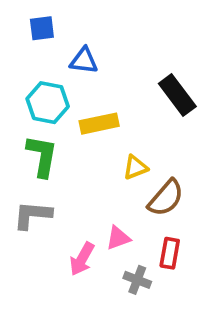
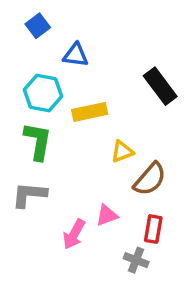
blue square: (42, 28) -> (38, 26), turned -30
gray cross: (137, 280) -> (136, 260), moved

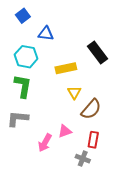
yellow rectangle: (90, 112) -> (66, 68), moved
yellow triangle: (122, 152) -> (74, 92), turned -40

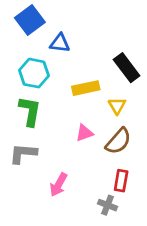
blue square: (23, 16) -> (30, 20), size x1.5
yellow triangle: (74, 92) -> (117, 106), moved
pink triangle: (65, 131) -> (84, 133), moved

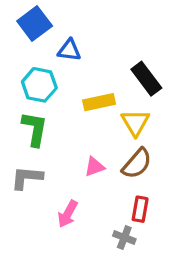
yellow triangle: (117, 106) -> (135, 123), size x1.4
pink triangle: (84, 133) -> (94, 167), moved

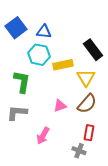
blue square: (35, 23) -> (16, 28), moved
cyan hexagon: (39, 85) -> (39, 55), moved

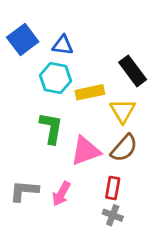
green L-shape: (22, 82) -> (51, 128), moved
pink triangle: (60, 106) -> (86, 151), size x1.6
gray L-shape: (17, 113) -> (24, 191), moved
red rectangle: (89, 133) -> (113, 188), moved

